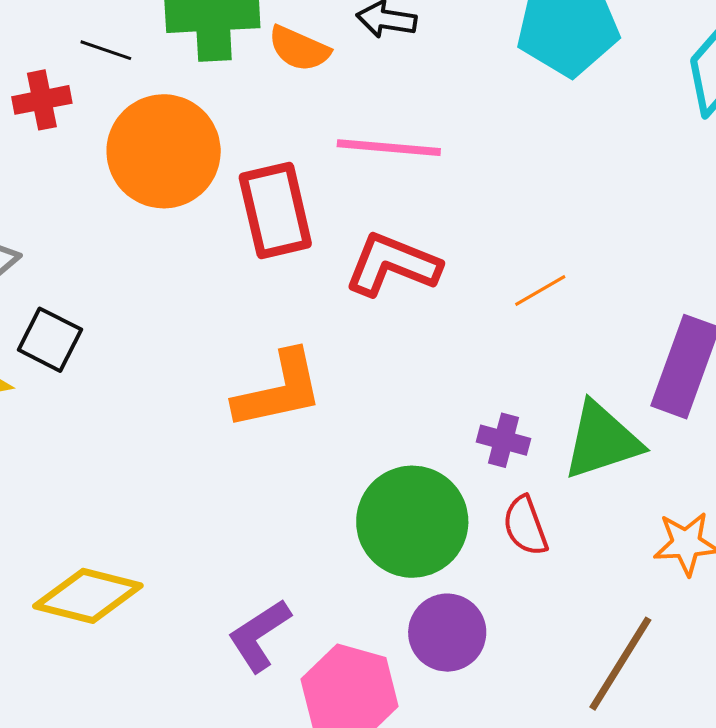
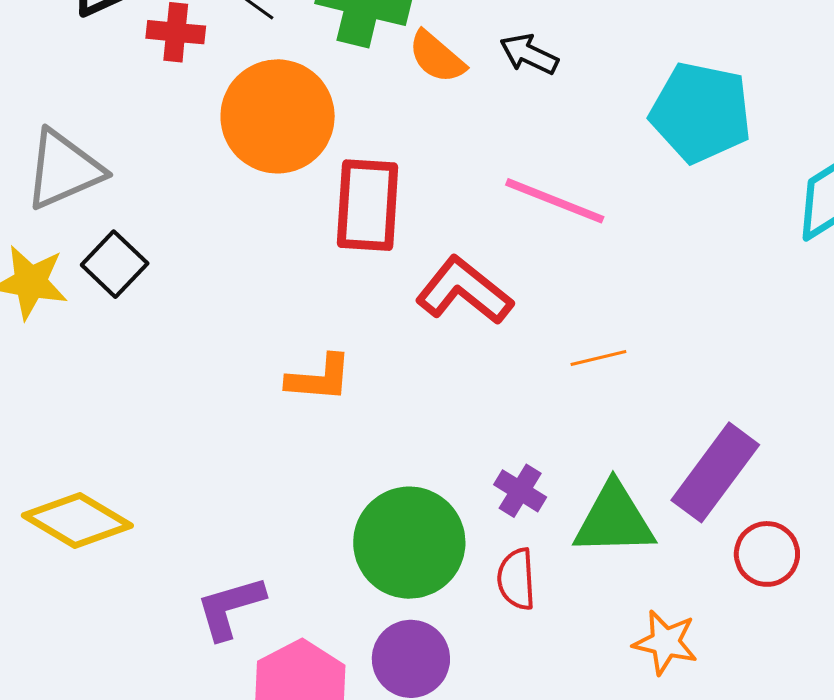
pink line: (389, 148) -> (555, 201), moved
orange L-shape: (279, 390) -> (319, 378), size x0.7

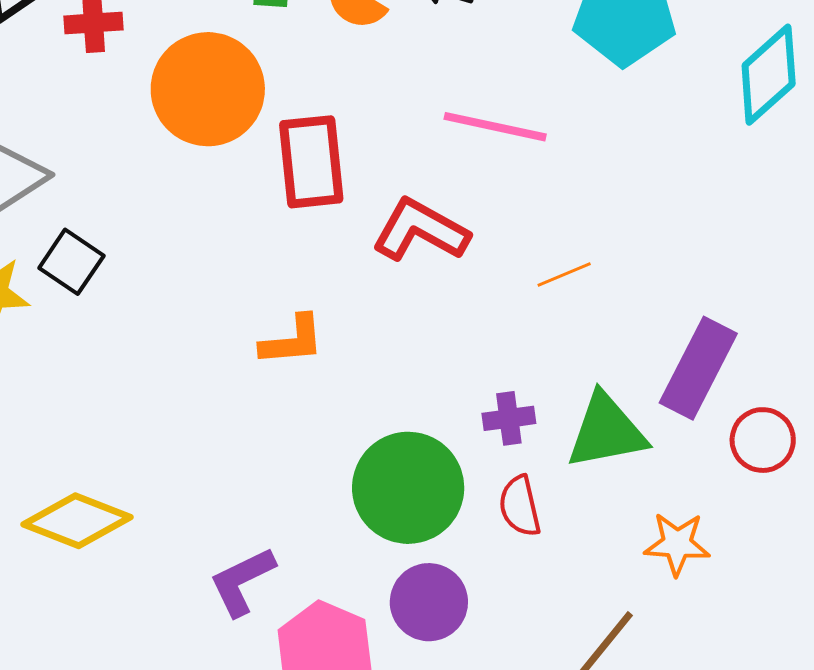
purple cross: (520, 491) -> (509, 418), turned -30

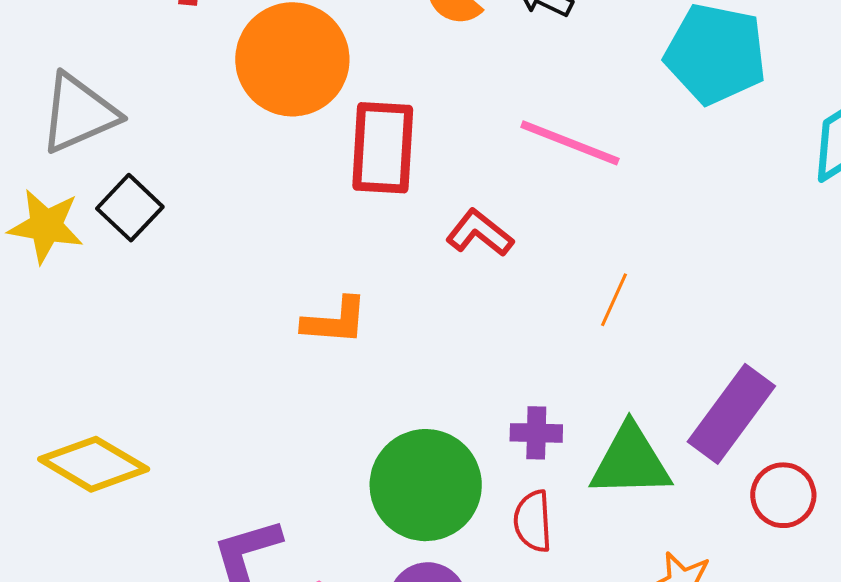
red L-shape: (421, 230) -> (480, 233), size x0.7
orange line: (564, 274) -> (614, 300), turned -52

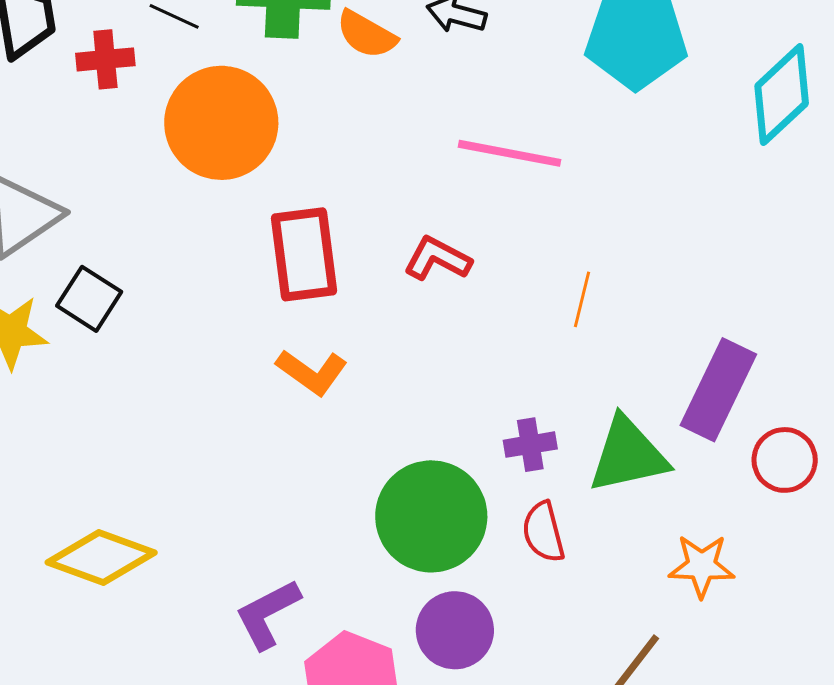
red rectangle: (383, 148) -> (304, 254), moved
orange L-shape: (335, 321) -> (312, 372), turned 42

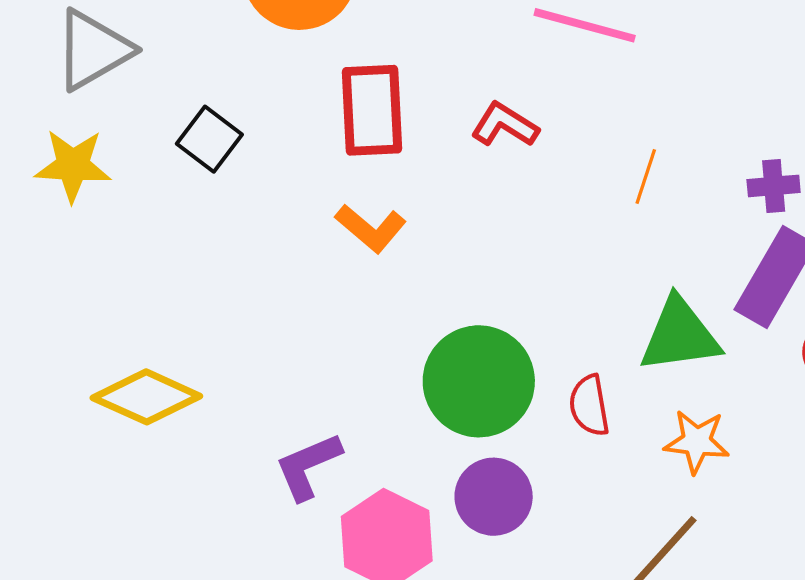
black square: (89, 299) -> (209, 139), moved
purple cross: (530, 445) -> (774, 186), moved
orange star: (702, 566) -> (697, 442), moved

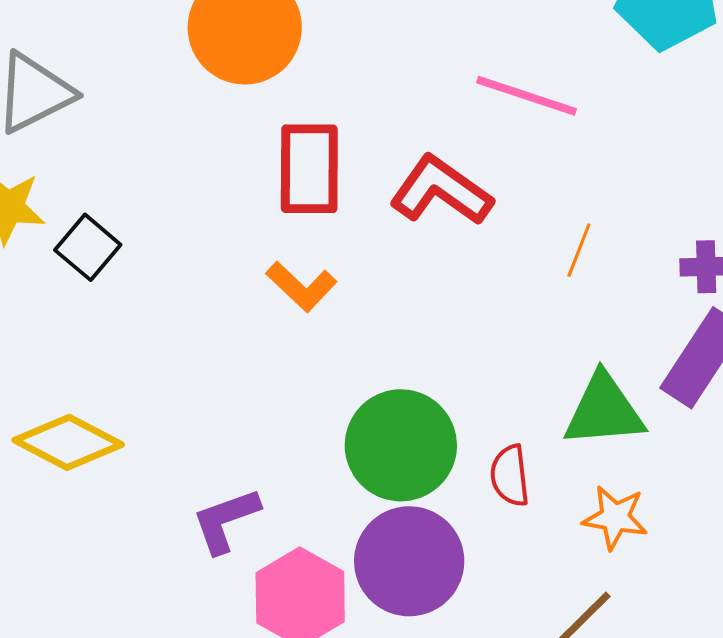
red L-shape: (505, 125) -> (441, 191), size x1.5
black square: (209, 139) -> (88, 247), moved
purple circle: (494, 497) -> (409, 561), size x1.4

